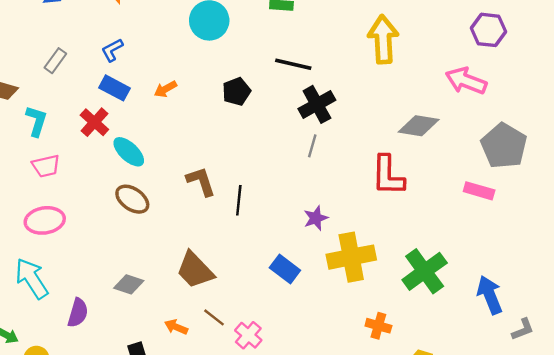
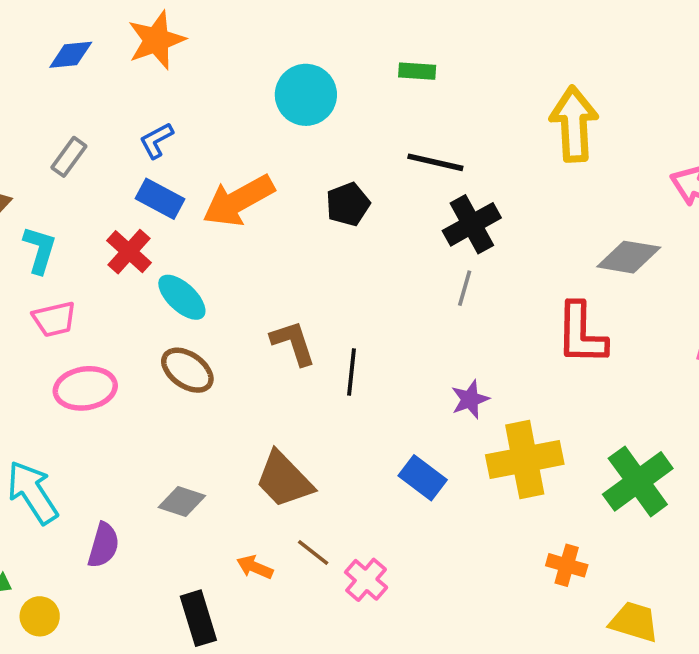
orange arrow: (165, 89) -> (238, 201), size x2.0
pink ellipse: (45, 220) -> (85, 388), moved

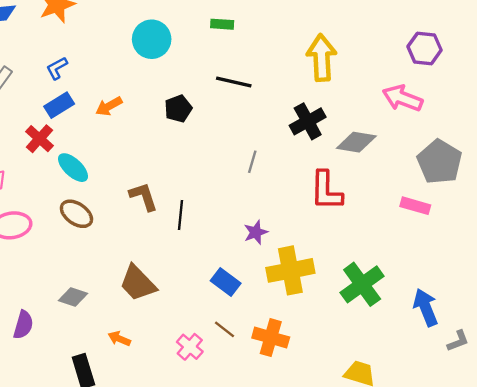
blue rectangle: (160, 199) -> (59, 105), turned -60
orange arrow: (238, 201) -> (109, 106), size x0.6
black cross: (472, 224) -> (308, 121), moved
brown line: (313, 553) -> (224, 329), moved
orange cross: (567, 565) -> (271, 338), moved, size x1.4

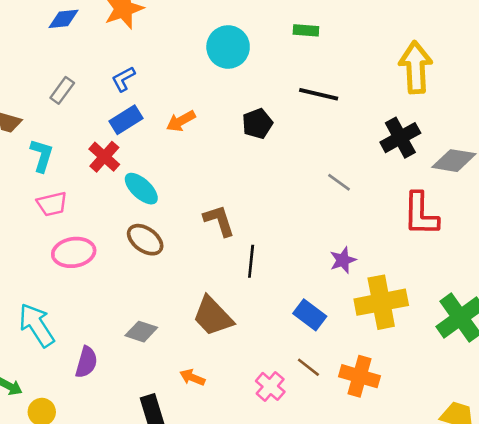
gray line: (252, 162) -> (339, 182), turned -70
black line: (181, 215) -> (251, 261), moved

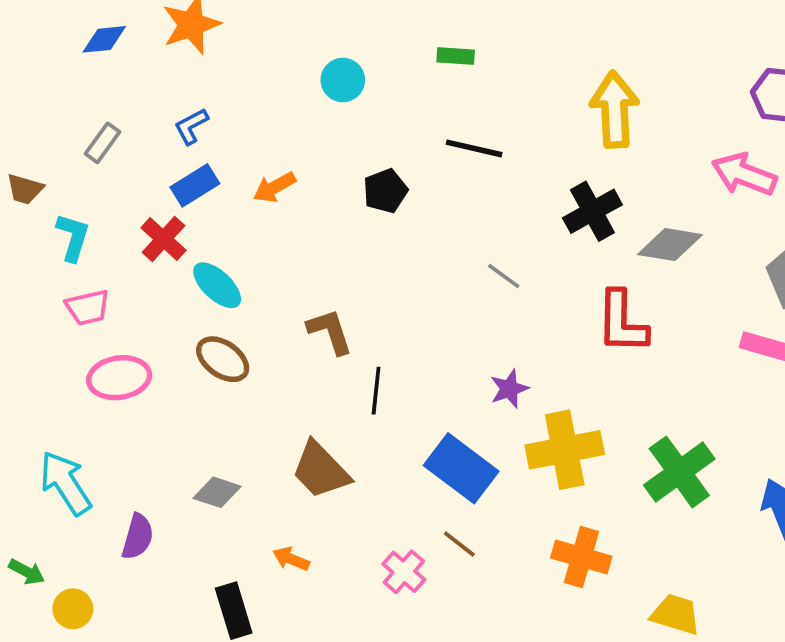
cyan circle: (228, 47) -> (343, 80), size x0.7
blue rectangle: (310, 315) -> (461, 468), size x1.5
orange cross: (359, 376) -> (581, 557), moved

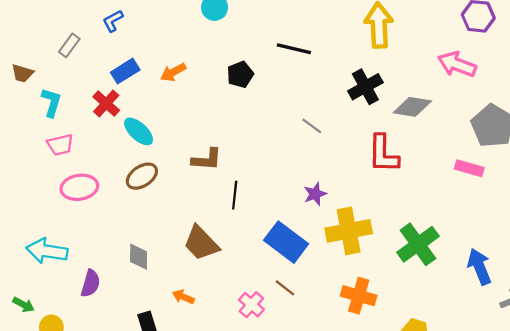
blue L-shape: (191, 126) -> (113, 21), moved
brown L-shape: (330, 331) -> (207, 159), turned 112
brown ellipse: (223, 359) -> (142, 176), turned -68
cyan arrow: (65, 483) -> (47, 251), turned -48
gray diamond: (217, 492) -> (139, 257), turned 72

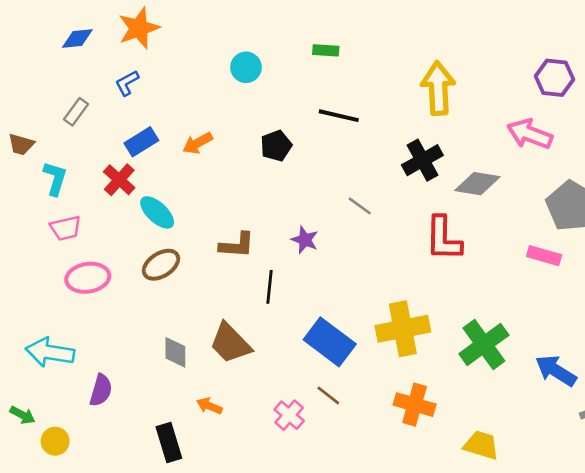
purple star: (315, 194) -> (305, 240), moved, turned -30
gray diamond: (139, 257) -> (175, 352), moved
blue arrow: (479, 267) -> (556, 371), turned -36

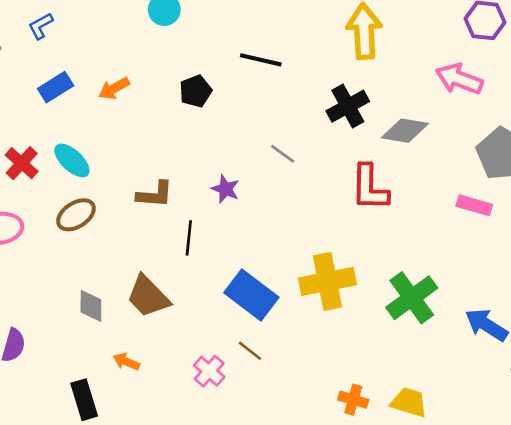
red cross: (119, 180) -> (22, 163), moved
orange cross: (415, 405) -> (353, 400), moved, size x0.7

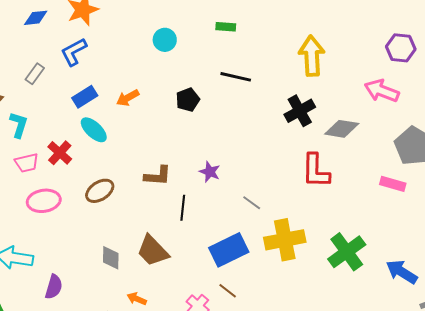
blue L-shape: (41, 26) -> (74, 52), size x1.4
gray line: (283, 154) -> (252, 203), moved
cyan ellipse: (72, 160) -> (94, 130), moved
blue rectangle: (251, 295) -> (229, 250), turned -63

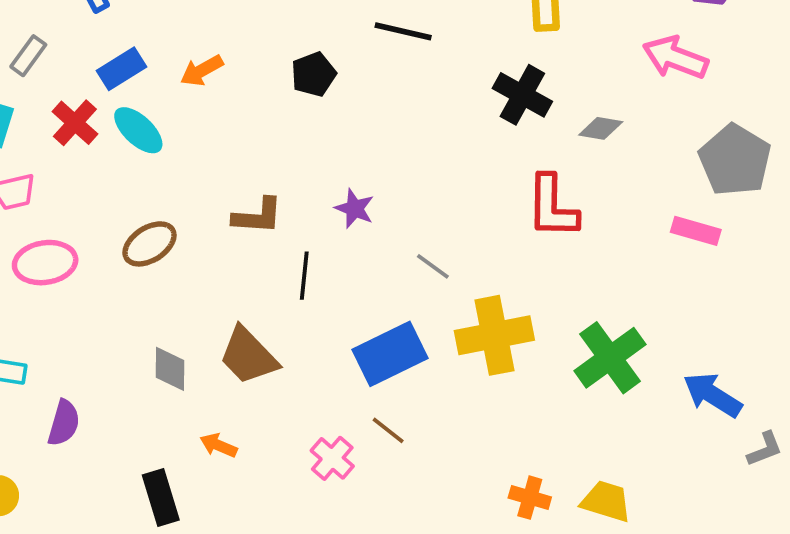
gray rectangle: (35, 74) -> (28, 56), moved
black cross: (300, 111) -> (522, 95), turned -32
gray diamond: (342, 129) -> (601, 128), size x0.7
red cross: (60, 153) -> (75, 123), moved

